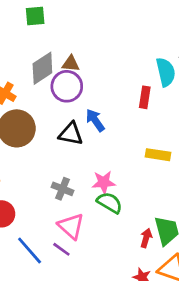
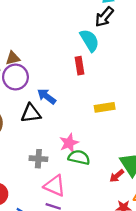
red arrow: (146, 238) -> (117, 176), turned -128

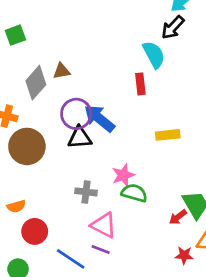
purple circle: (15, 77) -> (76, 114), moved
blue arrow: (47, 96) -> (99, 118), size x1.4

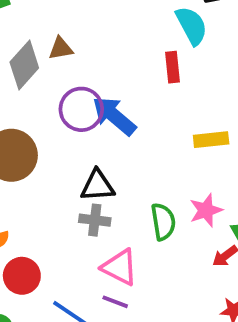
black triangle: (80, 138) -> (97, 186), moved
pink star: (123, 175) -> (206, 210), moved
green semicircle: (134, 193) -> (163, 222), turned 65

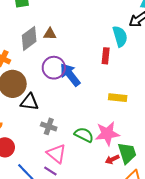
black triangle: (97, 186) -> (29, 102), moved
pink star: (206, 210) -> (107, 134), size x1.4
green semicircle: (163, 222) -> (84, 135), turned -66

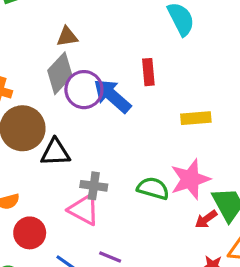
gray diamond: (29, 38) -> (60, 73), moved
red rectangle: (106, 56) -> (148, 72), moved
pink triangle: (56, 154) -> (84, 209), moved

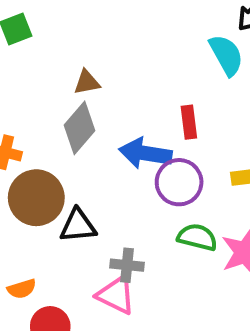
purple circle: (84, 90) -> (179, 182), moved
blue arrow: (112, 96) -> (145, 153), turned -30
green semicircle: (153, 188) -> (197, 237), moved

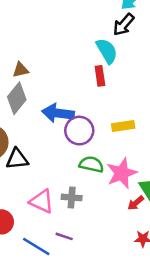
red rectangle: (189, 122) -> (100, 76), moved
gray cross: (127, 265) -> (72, 197), moved

